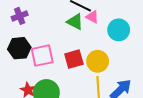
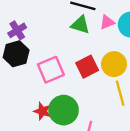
pink triangle: (92, 17) -> (107, 22), moved, turned -40
black hexagon: (19, 48) -> (16, 54), moved

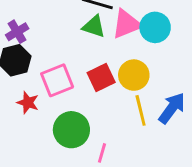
pink triangle: (107, 22) -> (127, 24), size x1.6
red star: (42, 111) -> (28, 103), moved

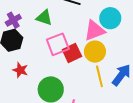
pink triangle: (127, 24) -> (95, 31), moved
green triangle: (94, 26) -> (44, 18), moved
pink square: (57, 80) -> (58, 44), moved

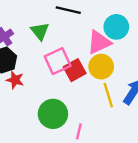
green triangle: (44, 18) -> (40, 31), turned 36
red star: (20, 70) -> (15, 80), moved

